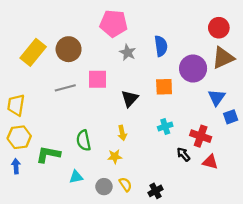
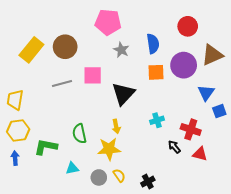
red circle: (219, 28) -> (188, 26), moved
orange square: (164, 87) -> (156, 72), moved
black triangle: (130, 99) -> (123, 94), size x1.4
yellow star: (115, 157) -> (109, 149), size x1.6

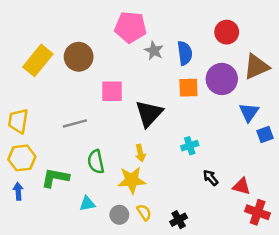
gray star: (121, 50) -> (154, 51), moved
gray line: (62, 84) -> (75, 123), moved
red cross: (191, 129) -> (258, 212), moved

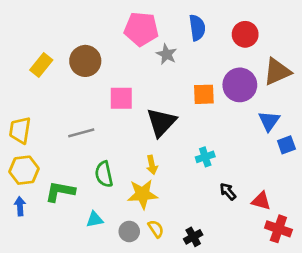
blue semicircle: (185, 53) -> (197, 28), moved
yellow rectangle: (38, 60) -> (41, 65), size x0.7

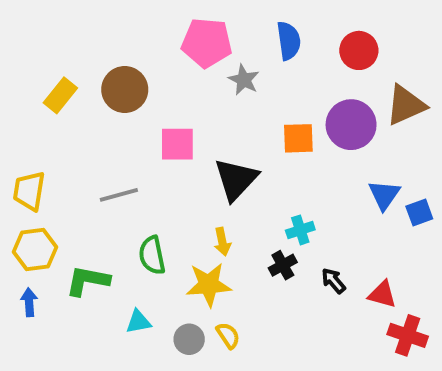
blue triangle: (269, 121) -> (384, 195), moved
black cross: (193, 237) -> (283, 265), moved

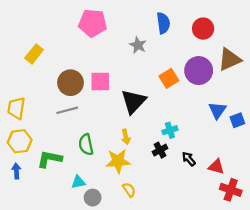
pink pentagon: (207, 43) -> (93, 23), moved
brown circle: (125, 90) -> (70, 83), moved
orange square: (298, 138) -> (169, 78), turned -30
gray circle: (189, 339) -> (93, 198), moved

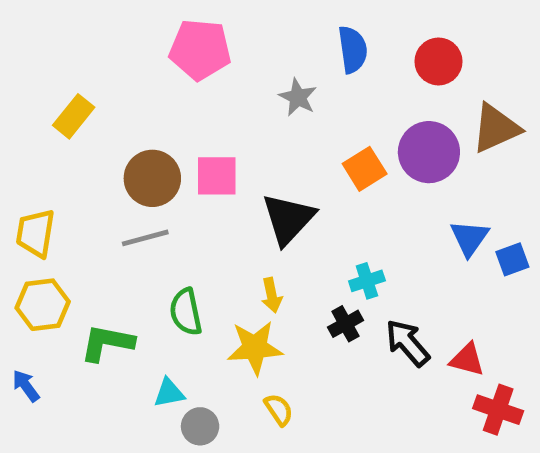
black arrow: (189, 159) -> (407, 343), size x1.5
blue arrow: (16, 171) -> (26, 386), moved, turned -32

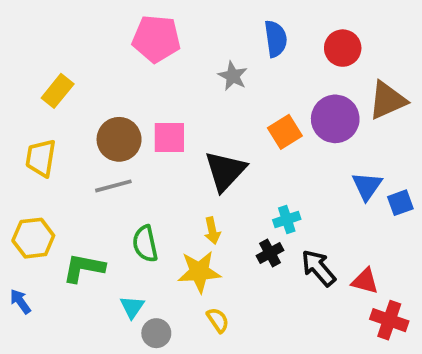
yellow trapezoid: (35, 233) -> (41, 158), moved
cyan triangle: (169, 393) -> (132, 307), turned -45

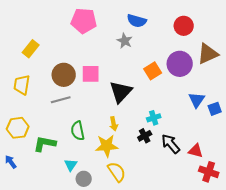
blue semicircle: (276, 39) -> (137, 21), moved, turned 114
yellow semicircle: (218, 320) -> (117, 172), size x1.5

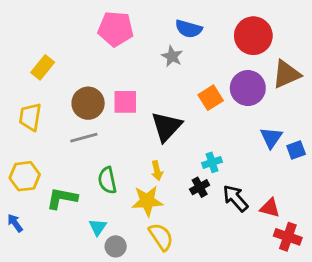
red circle: (184, 26) -> (253, 36), size x1.4

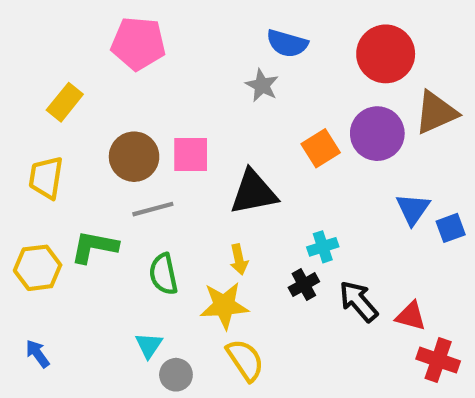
pink pentagon: (116, 29) -> (138, 43), moved
black triangle: (167, 127) -> (254, 192), turned 36
gray line: (84, 138) -> (153, 209), moved
green L-shape: (62, 198) -> (94, 247), moved
blue arrow: (15, 223) -> (38, 354), moved

